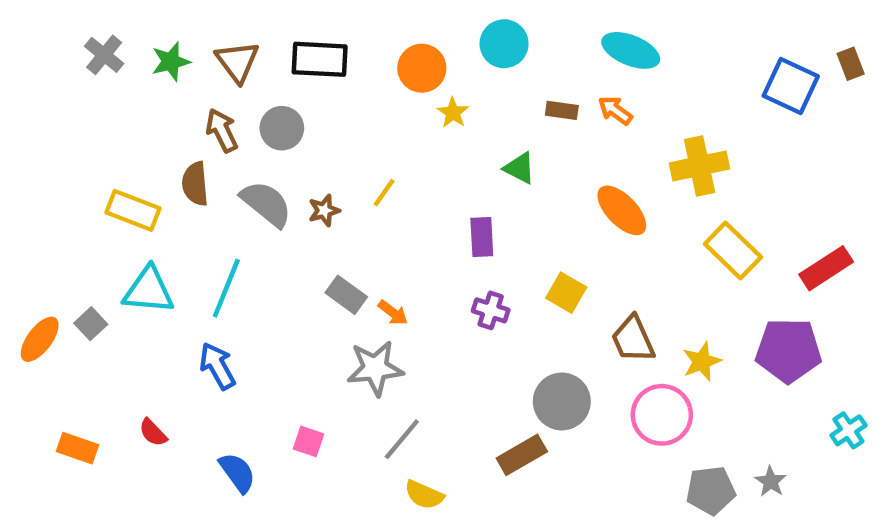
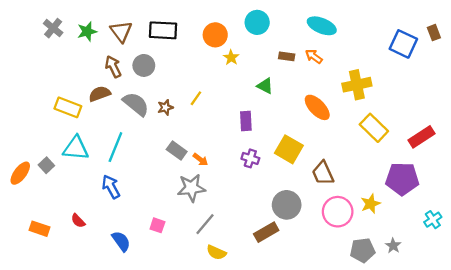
brown semicircle: (195, 184) -> (100, 94), turned 75
yellow square: (566, 293) -> (289, 149), size x1.4
yellow star: (702, 361) -> (370, 204), moved

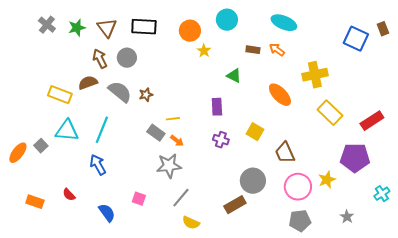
yellow line: (196, 98) -> (173, 119), moved, turned 48
yellow square: (289, 149) -> (255, 132), size x0.7
gray pentagon: (363, 250) -> (300, 221), moved

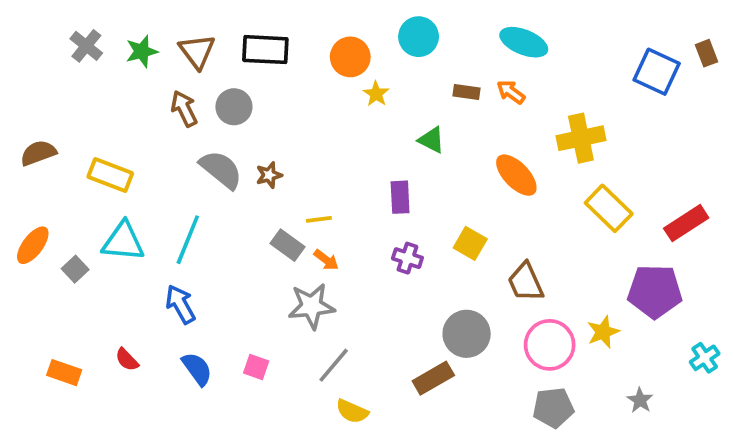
brown semicircle: (88, 83) -> (38, 153), moved
orange ellipse: (18, 153) -> (33, 245), moved
blue semicircle: (107, 213) -> (197, 369), moved

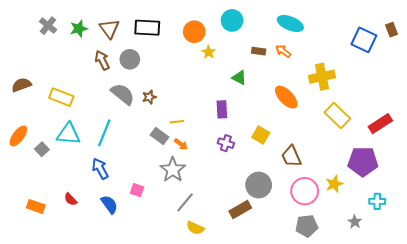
gray star: (311, 306) -> (173, 170), turned -30
cyan cross: (705, 358) -> (377, 201), moved, turned 35
pink square: (256, 367) -> (137, 190), moved

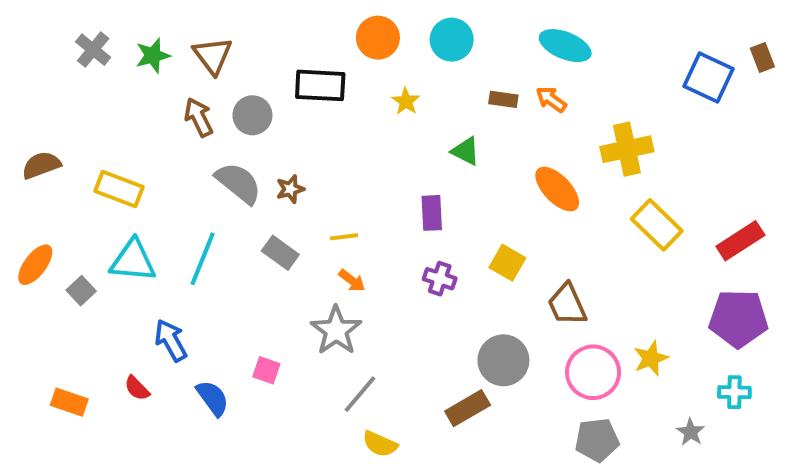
black rectangle: (147, 28) -> (320, 85), moved
orange circle: (194, 32) -> (378, 38), moved
gray rectangle: (159, 136) -> (280, 253), moved
purple pentagon: (363, 162) -> (738, 318), moved
blue arrow: (100, 169) -> (171, 340), moved

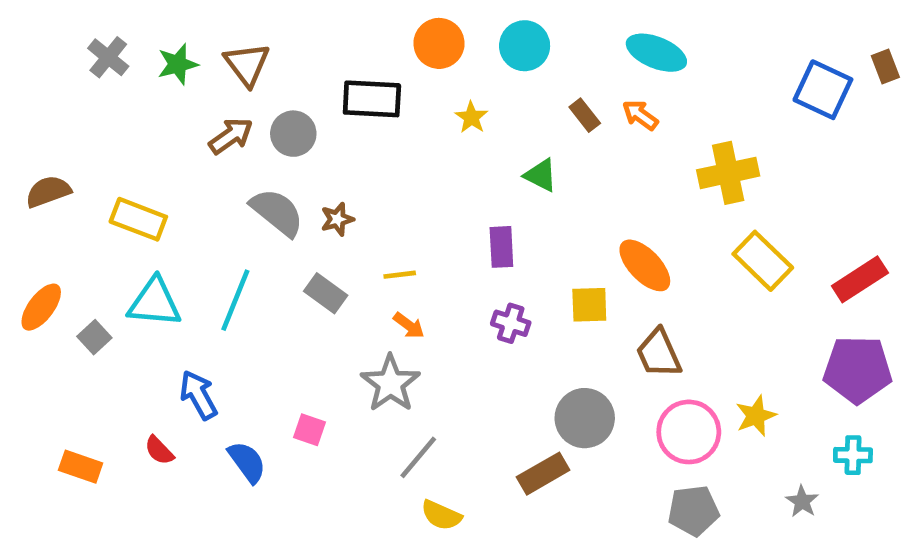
brown rectangle: (503, 99) -> (585, 115), turned 44
brown arrow: (199, 117) -> (231, 136), turned 81
orange ellipse: (557, 189) -> (645, 265), moved
yellow square: (507, 263) -> (589, 305), turned -32

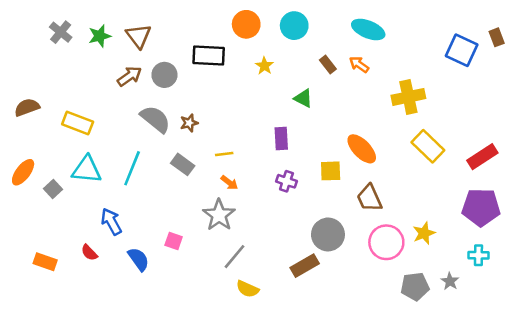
gray pentagon: (693, 511) -> (415, 286), moved

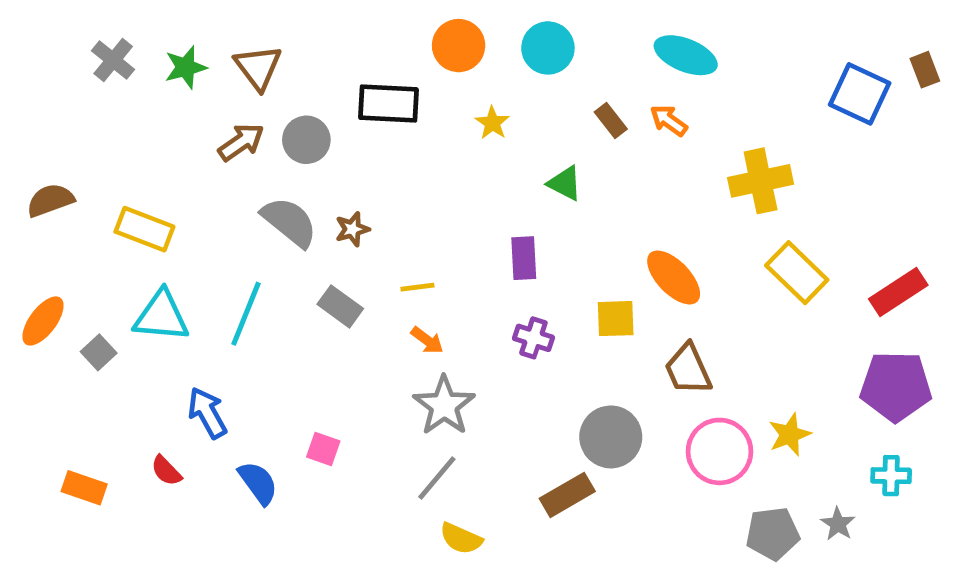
gray star: (219, 215) -> (444, 406), moved

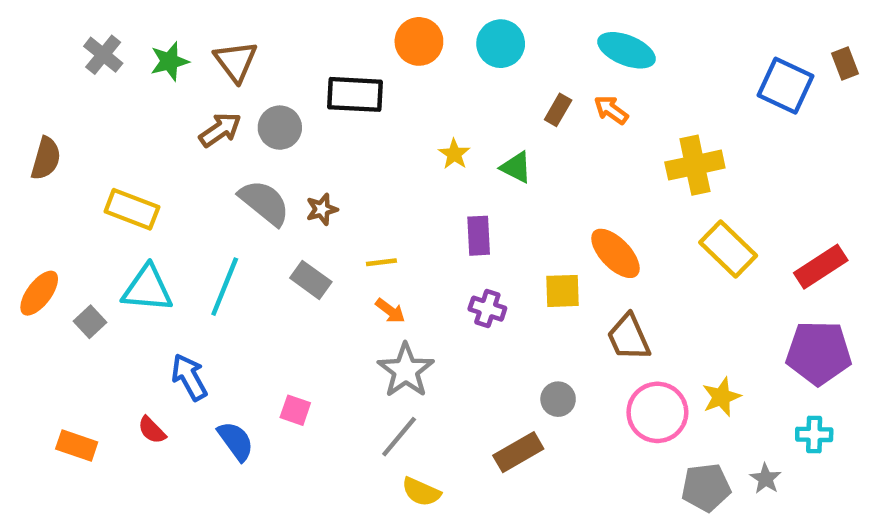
brown rectangle: (611, 120) -> (558, 110), turned 68
yellow star: (492, 123) -> (454, 154), moved
brown semicircle: (50, 200) -> (46, 158), moved, turned 126
gray circle: (611, 437) -> (558, 399), size x0.6

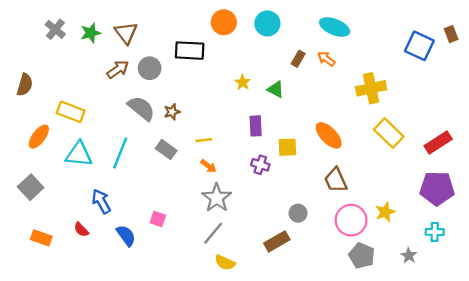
yellow square: (562, 291) -> (287, 147), moved
orange ellipse: (39, 293) -> (39, 137), moved
gray square: (90, 322) -> (31, 187), moved, size x1.5
gray pentagon: (706, 487) -> (362, 256), moved, turned 30

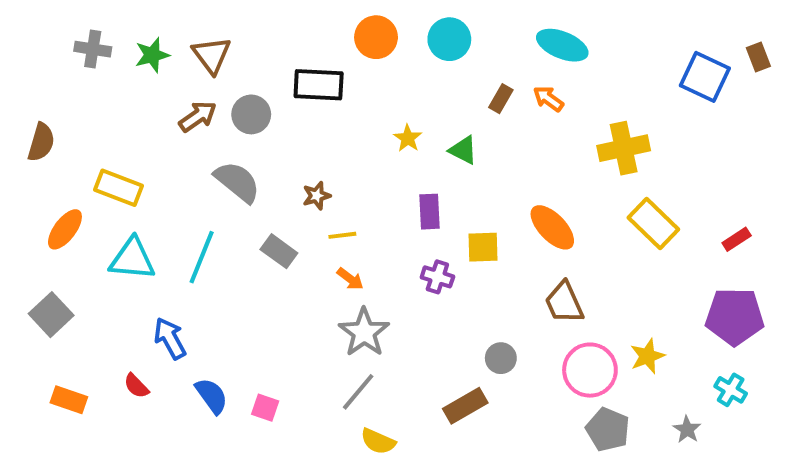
gray cross: (55, 29) -> (93, 49), turned -30
brown star: (172, 112) -> (317, 196), moved
red rectangle: (438, 142) -> (737, 239), size x0.6
pink square: (158, 219) -> (265, 408), moved
cyan cross: (435, 232) -> (731, 390), turned 30

